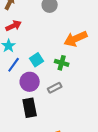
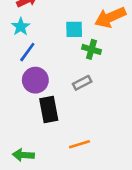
cyan square: (37, 60) -> (74, 29), moved, turned 32
purple circle: (30, 82) -> (35, 80), moved

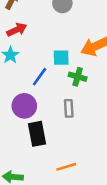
blue line: (27, 52) -> (40, 77), moved
gray rectangle: (82, 83) -> (69, 108), turned -66

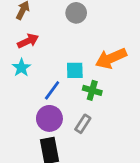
purple circle: (24, 106) -> (49, 118), moved
gray rectangle: (69, 108) -> (83, 124), turned 36

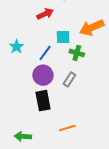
red arrow: (28, 41) -> (45, 14), moved
cyan star: (21, 68) -> (17, 47), moved

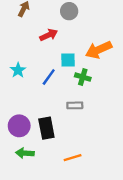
purple circle: (43, 75) -> (19, 126), moved
gray rectangle: (69, 79) -> (75, 105), turned 56
green arrow: (23, 136) -> (25, 153), moved

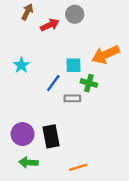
red arrow: (49, 35) -> (50, 25), moved
cyan star: (18, 70) -> (21, 65), moved
gray rectangle: (75, 105) -> (72, 98), moved

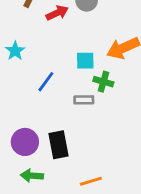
cyan star: (21, 65) -> (15, 51), moved
blue line: (53, 83) -> (46, 82), moved

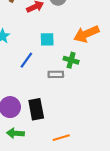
cyan square: (85, 61) -> (47, 39), moved

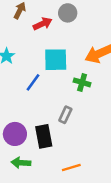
cyan square: (47, 39) -> (56, 60), size x1.5
gray rectangle: (56, 74) -> (65, 115), moved, turned -64

